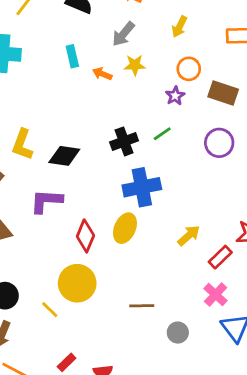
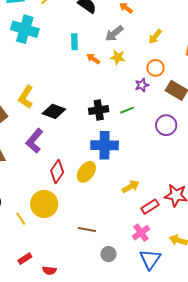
purple L-shape: (46, 201) -> (34, 141), turned -65

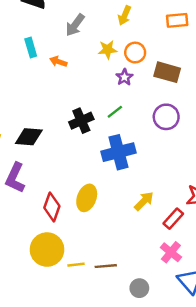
yellow star: (118, 57) -> (108, 50), moved
blue cross: (105, 145) -> (118, 152), moved
yellow line: (21, 219) -> (76, 265), moved, turned -48

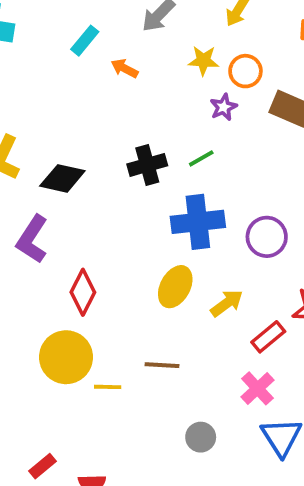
cyan rectangle: (31, 47) -> (85, 41), turned 48
purple circle: (166, 117) -> (267, 237), moved
yellow ellipse: (87, 198) -> (175, 287), moved
brown line: (106, 266) -> (162, 365), moved

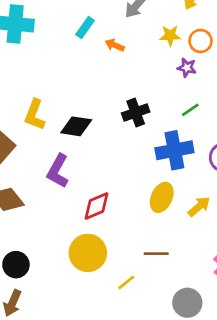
purple star: (224, 107) -> (187, 68), turned -30
green line: (201, 158) -> (190, 110), moved
red diamond: (83, 292) -> (96, 206), turned 44
yellow line: (108, 387) -> (126, 282), moved, turned -36
gray circle: (201, 437) -> (187, 303), size x1.4

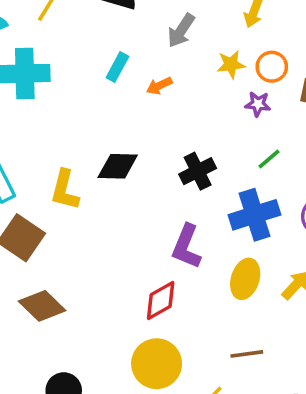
orange arrow: (115, 45) -> (159, 86), turned -42
black diamond: (76, 126) -> (118, 166), moved
purple L-shape: (58, 171) -> (186, 247), moved

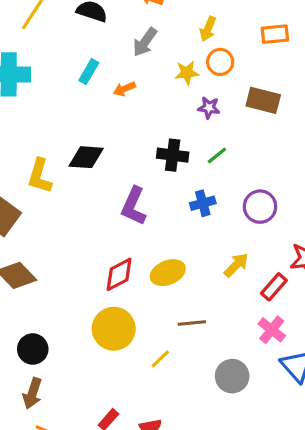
orange circle: (272, 67) -> (220, 62), moved
black cross: (198, 171) -> (173, 155), moved, turned 32
blue cross: (255, 215) -> (203, 203), size x0.6
purple L-shape: (186, 247) -> (134, 206), moved
yellow ellipse: (245, 279) -> (168, 273), moved, turned 48

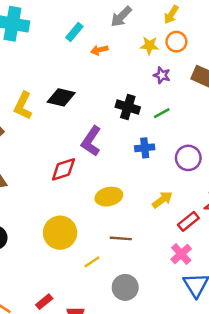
red diamond: (119, 274) -> (63, 169), moved
gray circle: (232, 376) -> (125, 287), moved

